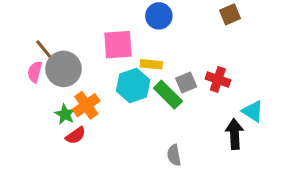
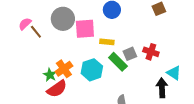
gray circle: (64, 69) -> (63, 19), moved
pink semicircle: (35, 72) -> (25, 24), moved, turned 32
cyan hexagon: (133, 86) -> (92, 70), moved
red semicircle: (76, 135) -> (57, 89), size x1.5

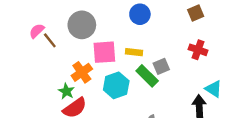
pink square: (85, 29) -> (104, 52), moved
red cross: (151, 52) -> (198, 50), moved
orange cross: (64, 69) -> (82, 72), moved

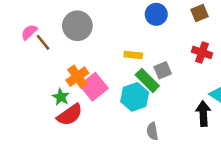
blue circle: (140, 14) -> (156, 14), moved
pink square: (104, 52) -> (94, 87), moved, turned -35
cyan hexagon: (116, 85) -> (135, 97), moved

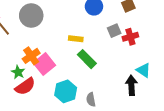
red cross: (202, 52) -> (130, 37), turned -35
gray square: (163, 70) -> (114, 31), moved
cyan hexagon: (135, 97) -> (66, 91), moved

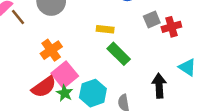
pink square: (44, 64) -> (65, 75), moved
green star: (18, 72) -> (65, 93), moved
black arrow: (131, 85) -> (159, 86), moved

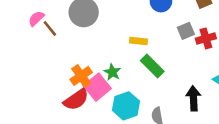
orange cross: (51, 50) -> (81, 76), moved
green star: (65, 93) -> (112, 72), moved

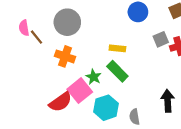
pink semicircle: (36, 19) -> (24, 28), turned -56
green rectangle: (152, 66) -> (117, 71), moved
orange cross: (81, 76) -> (65, 56), moved, turned -36

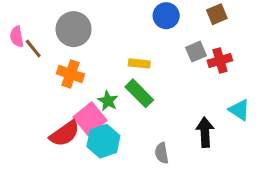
cyan hexagon: (106, 108) -> (103, 141), moved

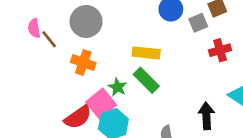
gray square: (196, 52) -> (198, 23), moved
yellow rectangle: (139, 63) -> (146, 53), size x1.4

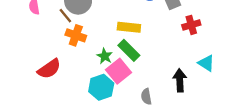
brown line: (49, 39) -> (65, 16), moved
pink square: (101, 103) -> (119, 71), moved
red semicircle: (78, 117) -> (49, 69), moved

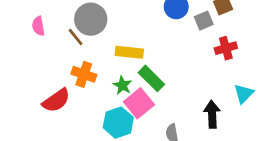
yellow rectangle: (129, 27) -> (129, 52), moved
orange cross: (76, 35) -> (84, 74), moved
cyan triangle: (206, 63) -> (244, 94), turned 42

